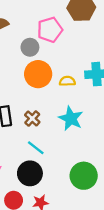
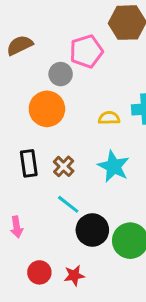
orange circle: (38, 74) -> (47, 109), moved
black circle: (30, 173) -> (92, 230), moved

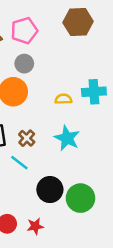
pink pentagon: (86, 51) -> (24, 31), moved
cyan line: (68, 204) -> (19, 163), moved

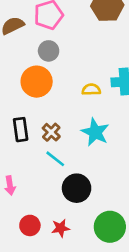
cyan line: (19, 163) -> (55, 159), moved
green circle: (80, 198) -> (110, 227), moved

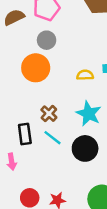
black rectangle: (21, 130) -> (25, 134), moved
black circle: (77, 188) -> (85, 148), moved

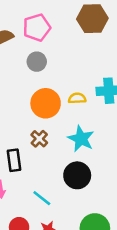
orange circle: (36, 68) -> (46, 103), moved
cyan line: (53, 138) -> (42, 198), moved

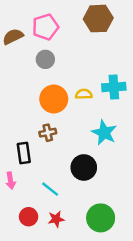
brown cross: (39, 139) -> (48, 133), turned 35
cyan star: (81, 139) -> (104, 133), moved

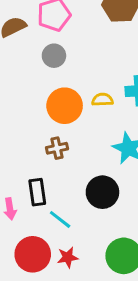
black rectangle: (24, 153) -> (37, 192), moved
red circle: (29, 217) -> (33, 254), size x1.5

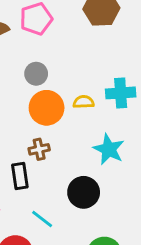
gray circle: (54, 56) -> (36, 74), moved
black rectangle: (37, 192) -> (20, 176), moved

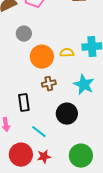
gray circle: (36, 74) -> (24, 34), moved
brown cross: (39, 149) -> (49, 84), moved

